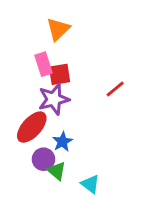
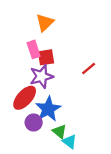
blue star: (62, 142) -> (48, 109), size x1.6
green triangle: (57, 171) -> (59, 131), moved

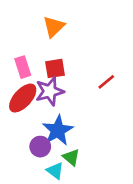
pink rectangle: (34, 49) -> (23, 67), moved
red ellipse: (25, 98) -> (23, 98), moved
cyan triangle: (70, 142) -> (55, 171), moved

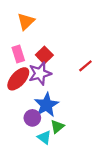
orange triangle: (54, 27) -> (26, 21), moved
red square: (55, 68) -> (44, 55), turned -35
green triangle: (71, 157) -> (57, 127), turned 40

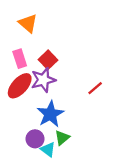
orange triangle: (26, 21) -> (28, 23), turned -36
red line: (85, 66) -> (95, 88), moved
purple circle: (32, 118) -> (35, 139), moved

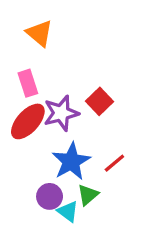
red square: (48, 60) -> (99, 101), moved
red line: (95, 88) -> (114, 163), moved

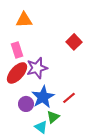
orange triangle: (40, 33) -> (24, 20), turned -42
red square: (99, 101) -> (74, 42), moved
purple circle: (50, 196) -> (26, 104), moved

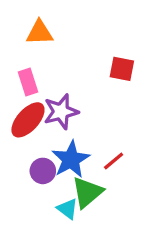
red square: (74, 42) -> (122, 69), turned -35
green triangle: (53, 117) -> (87, 192), size x1.5

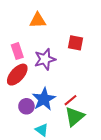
orange triangle: (40, 33) -> (38, 20), moved
purple star: (61, 112) -> (45, 59), moved
green triangle: (87, 192) -> (75, 117), moved

